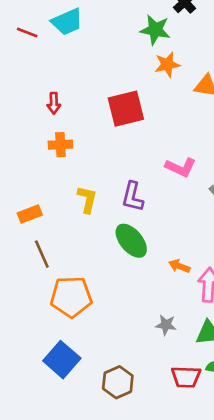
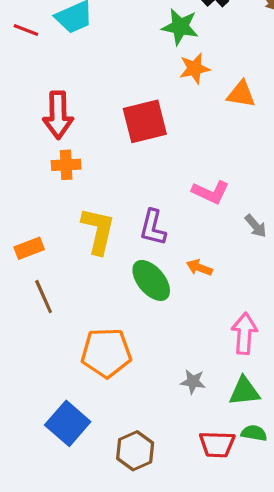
red arrow: (54, 103) -> (58, 115), size x1.8
yellow L-shape: (87, 199) -> (98, 231), size x1.4
orange arrow: (179, 266) -> (199, 268), moved
orange pentagon: (71, 297) -> (106, 353), moved

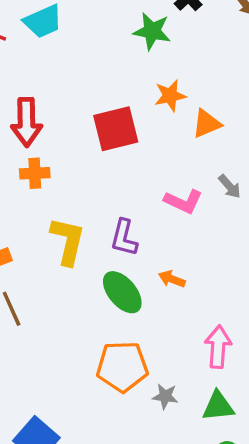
orange star: (195, 68) -> (170, 96), moved
orange triangle: (241, 94) -> (207, 124), moved, turned -32
gray arrow: (256, 226) -> (230, 186), moved
orange pentagon: (106, 353) -> (122, 367), moved

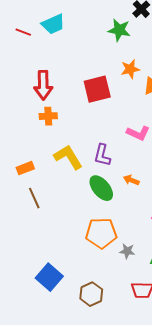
yellow L-shape: (68, 241) -> (68, 157), turned -44

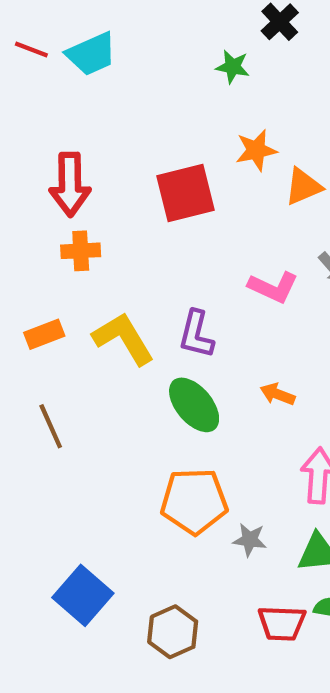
green star: (119, 30) -> (233, 67), size x0.7
red line: (23, 32) -> (31, 50), moved
orange rectangle: (25, 168) -> (44, 334), moved
orange arrow: (131, 180) -> (278, 394), moved

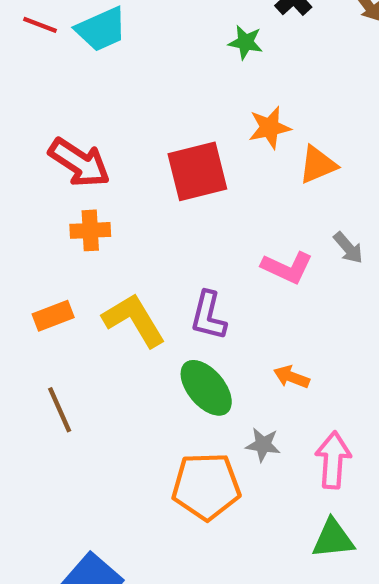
red arrow: (70, 184) -> (79, 163), turned -56
gray star: (250, 540) -> (263, 445), moved

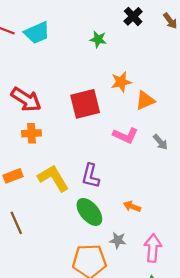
green star: (246, 42) -> (98, 39), moved
pink L-shape: (287, 268) -> (125, 135), moved

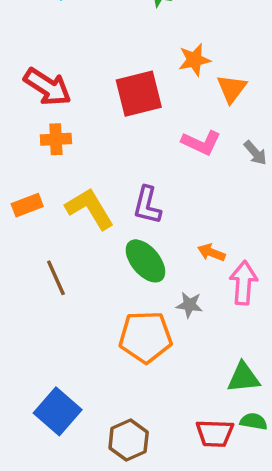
orange triangle: (145, 101) -> (232, 89), turned -30
brown line: (16, 223) -> (56, 278), moved
pink arrow: (153, 248) -> (243, 283), moved

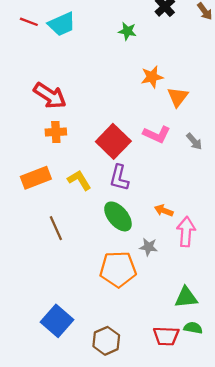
red square: (139, 94) -> (113, 141), moved, turned -32
orange rectangle: (27, 205) -> (36, 178), size x1.4
yellow L-shape: (90, 209) -> (79, 180), size x0.7

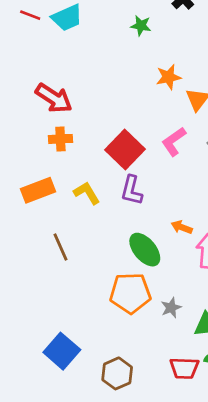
pink L-shape: (157, 134) -> (174, 142), turned 120
green ellipse: (118, 216) -> (145, 250), moved
gray star: (148, 247) -> (171, 308), moved, turned -30

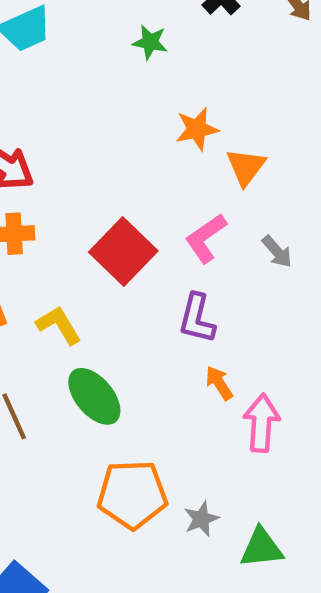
purple L-shape: (132, 190) -> (197, 318), moved
orange arrow: (182, 227) -> (219, 383), turned 36
green ellipse: (145, 250) -> (94, 396), moved

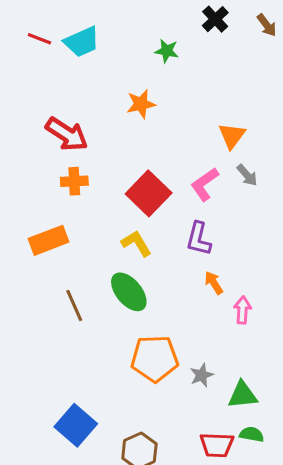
orange star: (197, 129) -> (141, 104), moved
gray arrow: (277, 252) -> (247, 175), moved
yellow L-shape: (59, 325) -> (136, 243), moved
pink arrow: (261, 423) -> (243, 310), size x0.7

